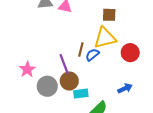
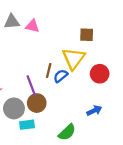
brown square: (109, 15) -> (87, 35), moved
yellow triangle: (105, 38) -> (74, 59), turned -40
cyan rectangle: (81, 94) -> (27, 125), moved

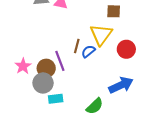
brown circle: (37, 103) -> (46, 68), moved
blue arrow: (94, 111) -> (121, 85), size x1.6

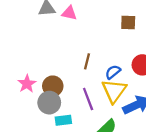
yellow triangle: (101, 34) -> (114, 91), moved
blue semicircle: (88, 51) -> (113, 72), moved
purple line: (60, 61) -> (88, 99), moved

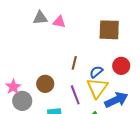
brown square: (128, 23) -> (109, 30), size x1.6
pink star: (27, 84) -> (13, 87), moved
gray circle: (49, 103) -> (22, 101), moved

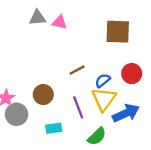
brown line: (74, 63) -> (77, 70), turned 48

